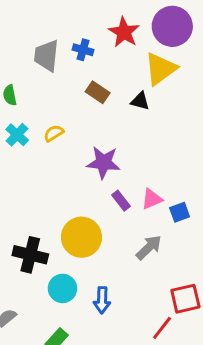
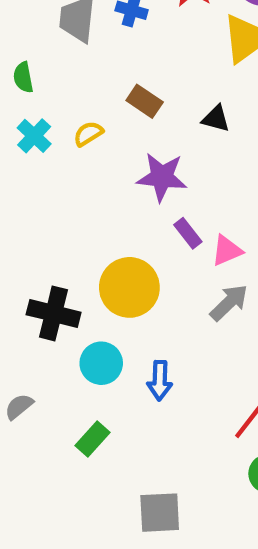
brown rectangle: (98, 92) -> (145, 101), moved
black triangle: (140, 101) -> (216, 119), moved
pink triangle: (152, 199) -> (227, 251), moved

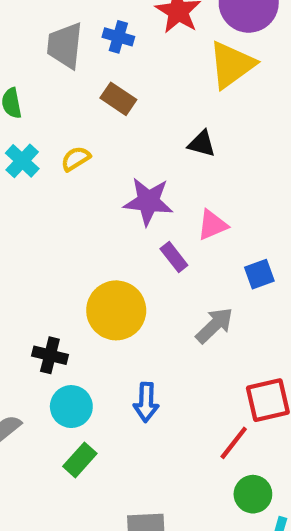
brown rectangle: (145, 101) -> (118, 99), moved
pink triangle: (227, 251) -> (212, 225), moved
black cross: (54, 313) -> (50, 355), moved, size x0.7
cyan circle: (101, 363) -> (71, 407), moved

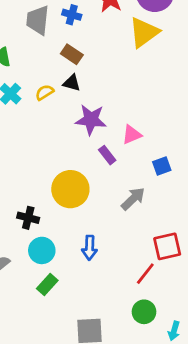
black triangle: (202, 144) -> (72, 83), moved
green circle: (253, 494) -> (144, 312), moved

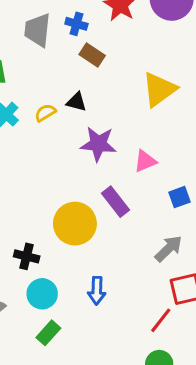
yellow triangle: (144, 32) -> (159, 89), moved
brown rectangle: (72, 54) -> (92, 55), moved
purple rectangle: (107, 155) -> (115, 202), moved, size x1.4
gray arrow: (133, 199) -> (169, 249), moved

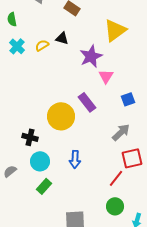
purple star: (98, 144) -> (91, 56), moved, turned -30
pink triangle: (145, 161) -> (106, 76), turned -35

